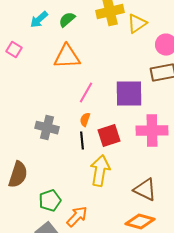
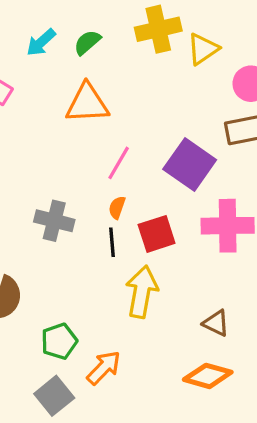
purple square: (129, 94) -> (190, 165), turned 36
brown triangle: (145, 190) -> (216, 323), size x0.7

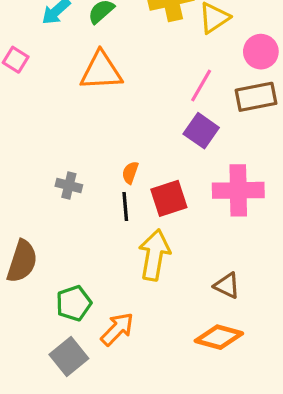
pink line: (119, 163) -> (201, 86), moved
purple square: (190, 165) -> (201, 131), size x0.7
gray cross: (54, 221) -> (69, 186), size x0.7

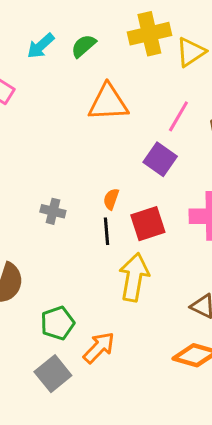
orange triangle: (101, 71) -> (108, 103), moved
purple square: (201, 131) -> (160, 159), moved

